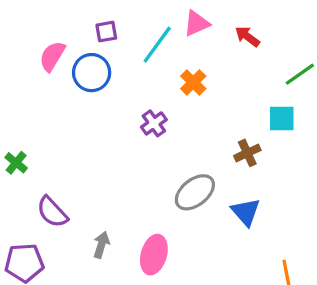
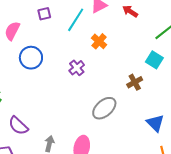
blue circle: (92, 73) -> (31, 58), moved
cyan square: (282, 118) -> (154, 60), turned 36
blue triangle: (246, 212) -> (155, 123), moved

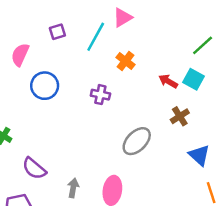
red arrow: (130, 11) -> (168, 81), moved
purple cross: (77, 68) -> (100, 95), turned -35
brown cross: (135, 82) -> (180, 116), moved

